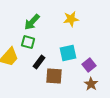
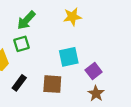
green square: (28, 42) -> (22, 44), turned -32
black rectangle: (39, 62) -> (19, 83), moved

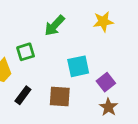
yellow star: (72, 17) -> (103, 22), moved
green arrow: (26, 20) -> (55, 26), moved

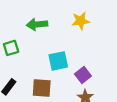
green arrow: (55, 26) -> (37, 24), turned 42

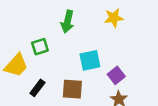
green arrow: (37, 24) -> (67, 22), turned -72

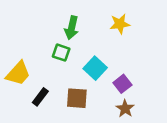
green square: (40, 47) -> (61, 53), moved, turned 36
cyan square: (90, 60) -> (95, 68), turned -35

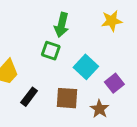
brown star: (125, 109) -> (99, 109), moved

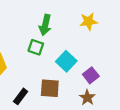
black rectangle: (29, 97) -> (21, 96), moved
brown star: (99, 109) -> (87, 98), moved

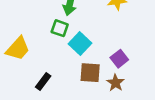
cyan square: (66, 61) -> (80, 43), moved
brown square: (50, 88) -> (90, 73), moved

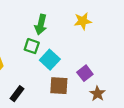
brown star: (116, 83) -> (97, 94), moved

